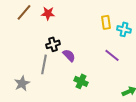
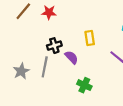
yellow rectangle: (106, 22) -> (90, 38), moved
gray star: (22, 83) -> (21, 71), moved

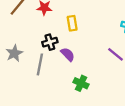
yellow rectangle: (90, 38) -> (72, 23), moved
gray star: (21, 71) -> (14, 53), moved

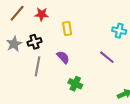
black cross: (50, 42) -> (34, 42), moved
gray star: (14, 53) -> (14, 44), moved

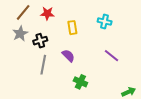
cyan cross: (119, 31) -> (105, 21), moved
gray star: (14, 44) -> (20, 34), moved

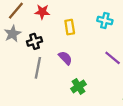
green cross: (80, 82) -> (78, 86), turned 32

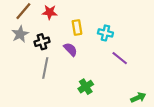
cyan cross: (105, 21) -> (105, 33), moved
purple semicircle: (65, 58) -> (70, 49), moved

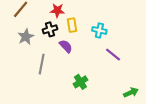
red star: (50, 12) -> (57, 10), moved
gray star: (20, 34) -> (26, 37), moved
black cross: (42, 42) -> (50, 29), moved

